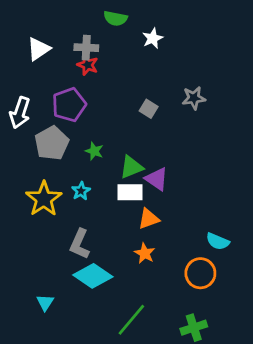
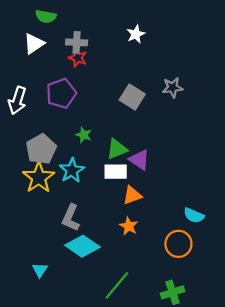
green semicircle: (115, 18) -> (46, 16), moved
gray square: (149, 109) -> (132, 97), size x1.5
gray pentagon: (52, 143) -> (41, 149), moved
cyan star: (81, 191) -> (72, 170), size x1.5

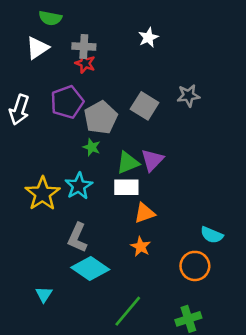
gray pentagon: (41, 149) -> (101, 117), moved
purple triangle: (139, 160) -> (152, 160), moved, turned 40

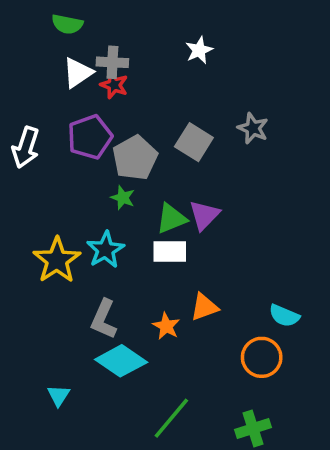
white triangle: (37, 48) -> (78, 73), moved
gray star: (188, 96) -> (253, 128), turned 30
orange triangle: (145, 213) -> (204, 307), moved
orange star: (141, 247) -> (166, 326), moved

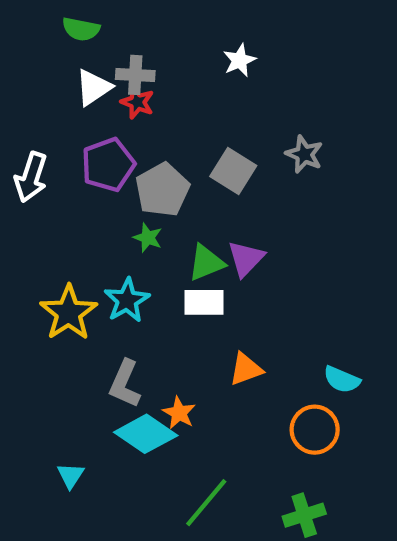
orange star: (166, 326) -> (179, 413), moved

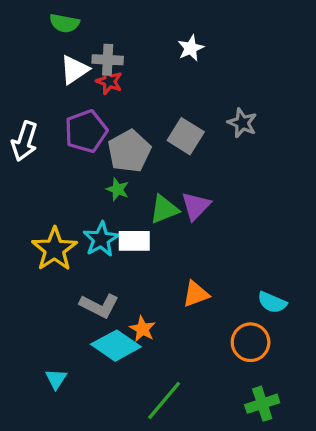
white rectangle: (204, 302) -> (134, 241), moved
gray L-shape: (125, 384) -> (99, 306), turned -87
green cross: (304, 515) -> (262, 404), moved

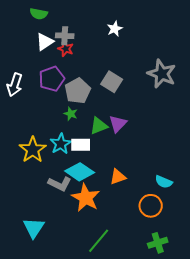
gray star: (242, 123) -> (162, 74), moved, size x1.6
orange star: (143, 329) -> (86, 198), size x1.8
cyan diamond: (116, 346) -> (80, 172), moved
cyan triangle: (56, 379) -> (34, 228), size x1.6

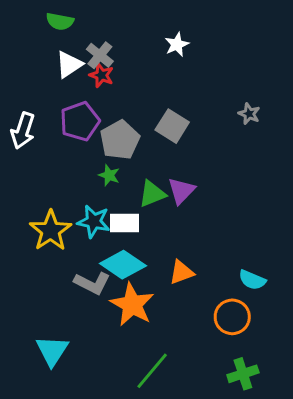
gray cross: (65, 36) -> (100, 55), turned 36
gray star: (162, 74) -> (249, 114), size x0.5
cyan star: (61, 144) -> (94, 221), turned -30

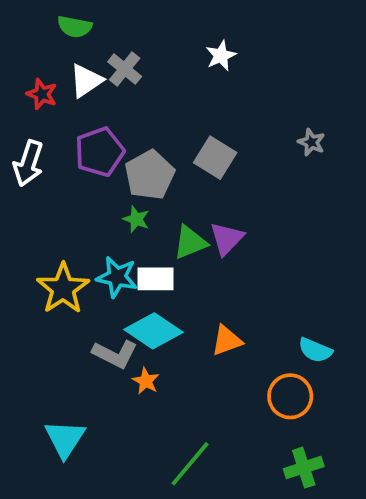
red star: (101, 75) -> (42, 94), moved
orange star: (132, 305) -> (146, 381), moved, size x0.5

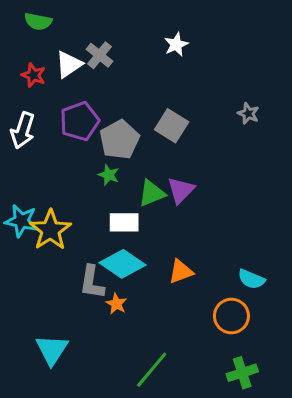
green semicircle: (75, 27) -> (38, 21), moved
cyan star: (117, 277) -> (21, 221), moved
gray L-shape: (115, 354) -> (92, 282), turned 72

